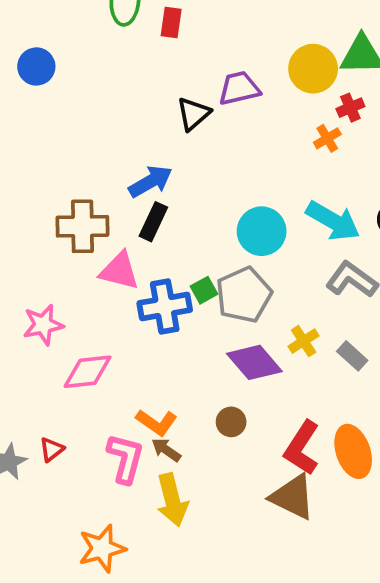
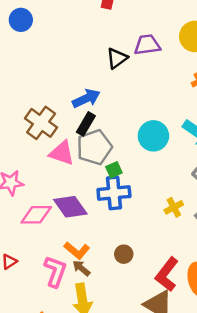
brown cross: (82, 226) -> (41, 123), turned 32
gray pentagon: (244, 295) -> (94, 147), moved
blue cross: (165, 307) -> (114, 193), moved
purple diamond: (254, 362) -> (70, 207), moved

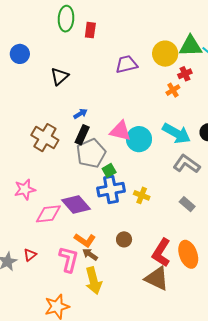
black triangle: (117, 58) -> (60, 76), moved
blue arrow: (86, 98) -> (80, 114), size x0.6
pink triangle: (62, 153) -> (120, 131), moved
yellow cross: (174, 207) -> (142, 195), moved, turned -35

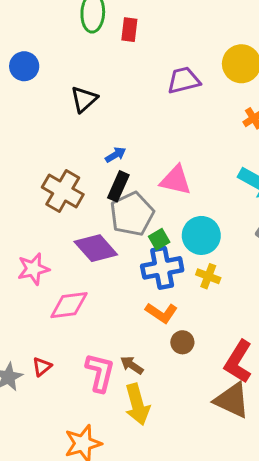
cyan circle: (139, 139) -> (201, 235), moved
purple diamond: (76, 205) -> (96, 248), moved
orange L-shape: (85, 240) -> (161, 313), moved

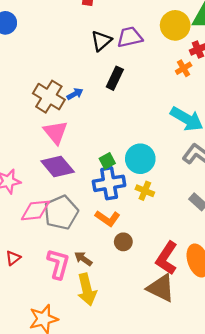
black triangle: (84, 99) -> (101, 41), moved
pink triangle: (176, 180) -> (56, 132), moved, turned 36
black rectangle: (118, 186) -> (115, 78), moved
brown cross: (63, 191) -> (49, 97), moved
gray pentagon: (132, 214) -> (61, 212), moved

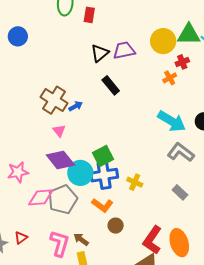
black rectangle: (115, 78) -> (111, 85), turned -66
blue arrow: (75, 94) -> (76, 106), moved
pink triangle: (56, 132) -> (59, 131), size x0.6
cyan circle: (140, 159) -> (80, 173), moved
green square: (107, 161) -> (103, 156), size x1.5

